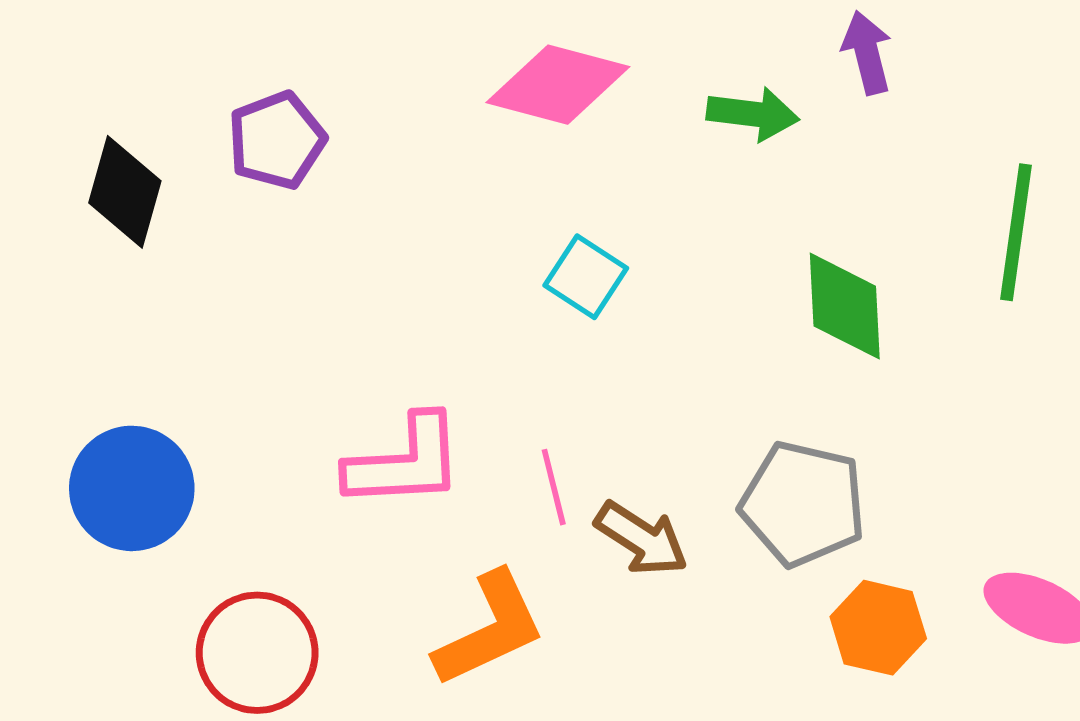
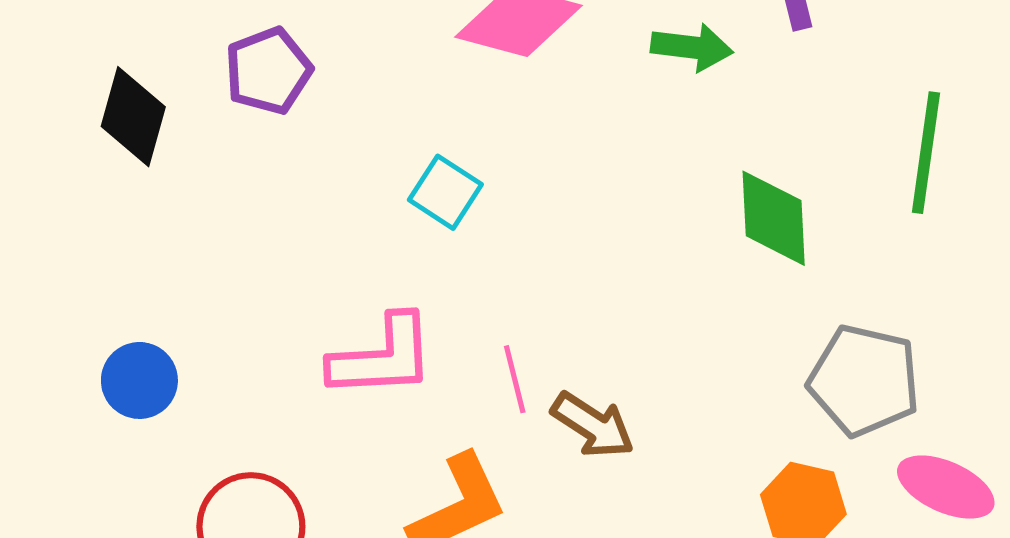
cyan square: (586, 277) -> (445, 192), moved
blue circle: (132, 488) -> (139, 380), size x0.7
gray pentagon: (803, 504) -> (864, 380), moved

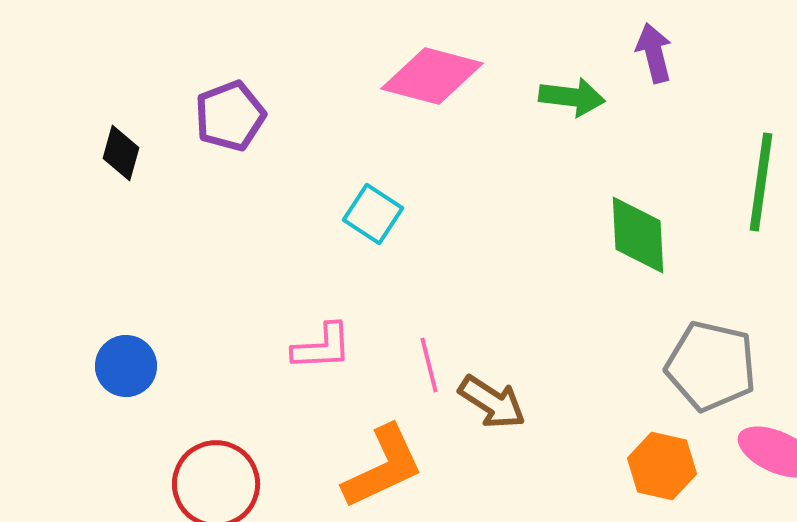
black diamond: (133, 117) -> (121, 153), size x0.7
pink L-shape: (382, 357) -> (322, 347), size x0.7

